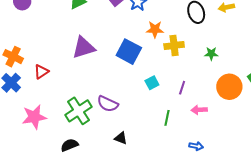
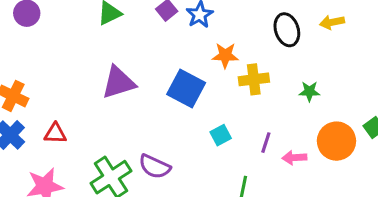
red triangle: (41, 72) -> (55, 134), moved, turned 35
pink arrow: (199, 110) -> (294, 158), moved

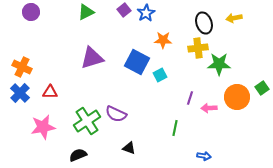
yellow cross: (254, 79) -> (198, 48), moved
green star: (309, 91) -> (219, 64), size x1.6
cyan square: (221, 135) -> (160, 75), moved

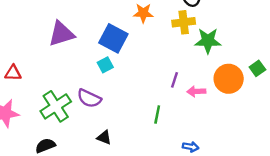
cyan square: (160, 75) -> (105, 65), moved

